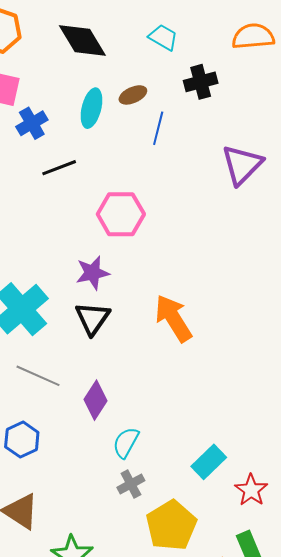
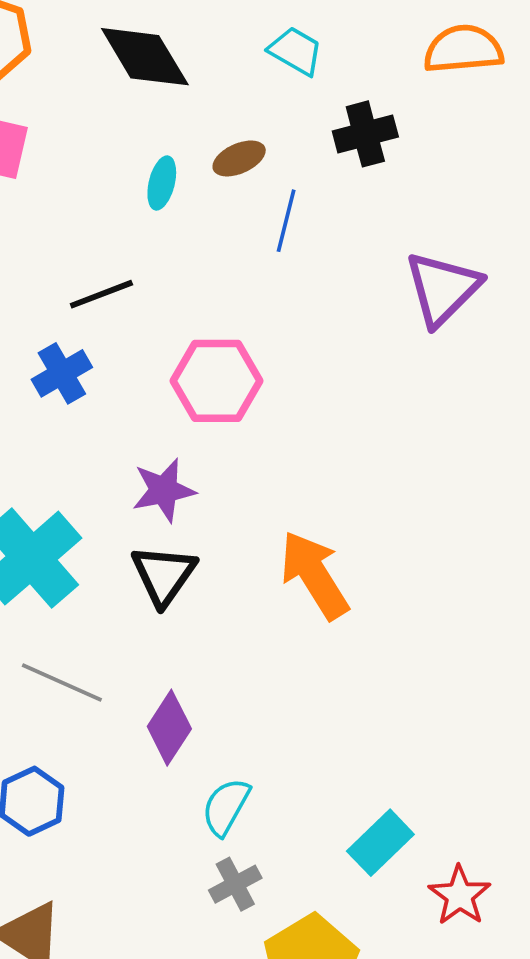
cyan ellipse: (91, 108) -> (162, 183), size x0.7
blue cross: (32, 123) -> (62, 373), moved

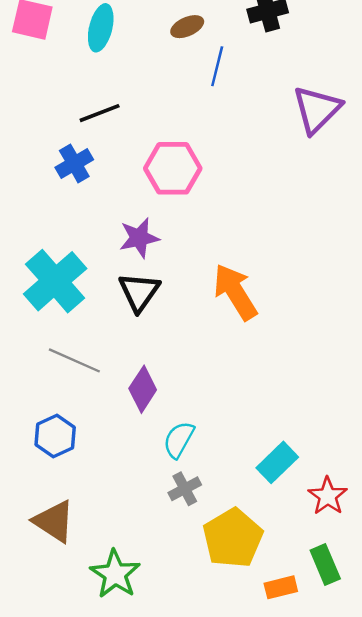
cyan ellipse: (162, 183) -> (101, 28), moved, size x1.4

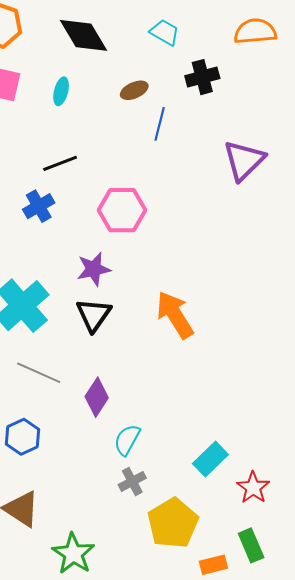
cyan ellipse: (101, 28) -> (61, 91), size x0.7

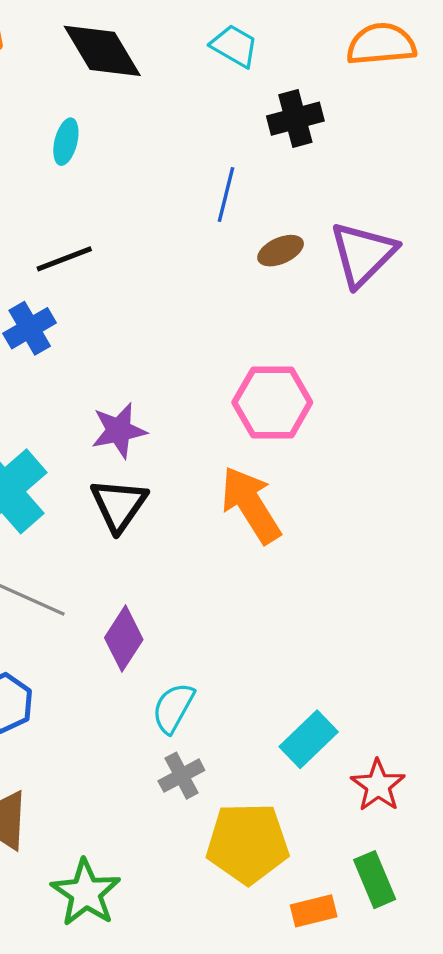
brown ellipse: (134, 90) -> (281, 251), moved
pink hexagon: (122, 210) -> (272, 402), moved
yellow pentagon: (173, 523) -> (248, 843), turned 30

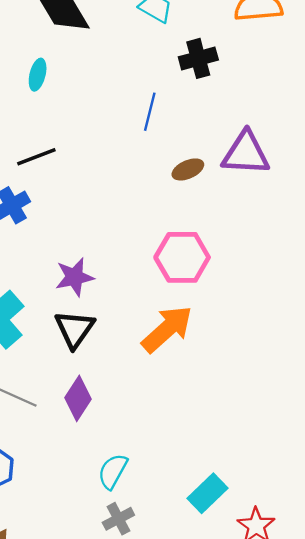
brown ellipse: (281, 251) -> (188, 169), moved
purple triangle: (363, 254) -> (246, 153), turned 48
orange arrow: (251, 505) -> (167, 329), turned 80
purple diamond: (124, 639) -> (78, 398), moved

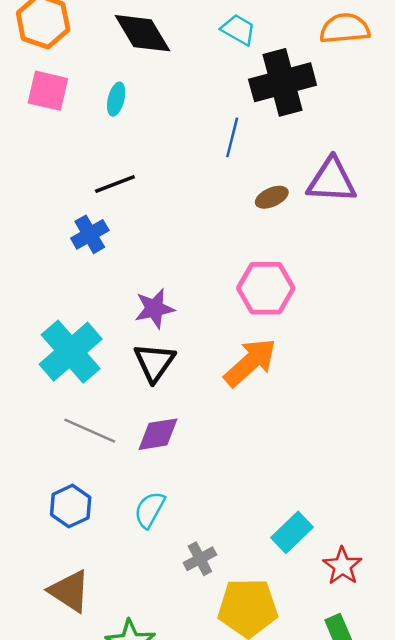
black cross: (198, 58) -> (283, 82), size x1.6
purple diamond: (78, 398) -> (158, 434), turned 48
cyan semicircle: (113, 471) -> (150, 510), moved

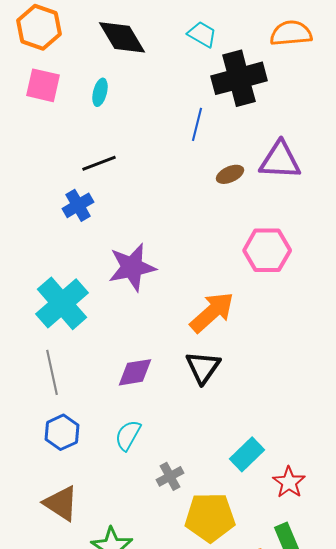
pink hexagon: (266, 288) -> (267, 250), moved
purple star: (154, 309) -> (132, 267), size x1.4
black triangle: (154, 362) -> (203, 367), moved
gray line: (90, 431) -> (52, 372), moved, turned 54

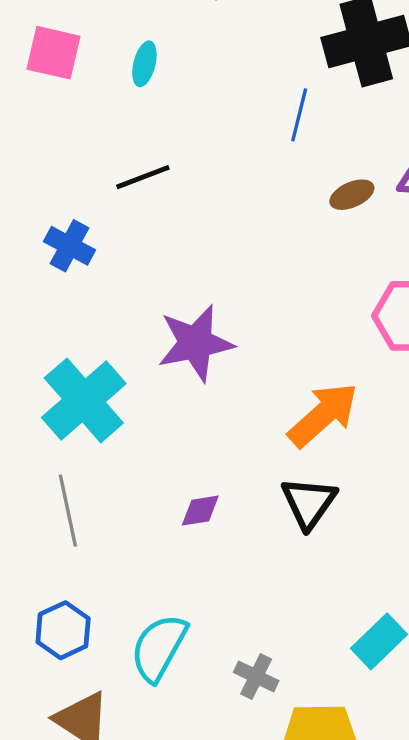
blue cross: (78, 205) -> (69, 246), moved, turned -32
purple diamond: (135, 372) -> (200, 511), size x0.7
blue hexagon: (62, 432) -> (63, 630), moved
cyan semicircle: (128, 435) -> (159, 648), moved, size x1.4
gray cross: (170, 476) -> (256, 676), turned -36

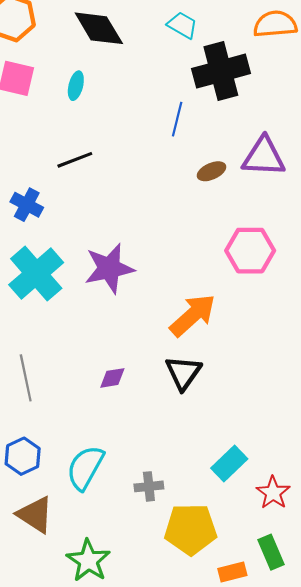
cyan cross: (84, 400) -> (36, 274), moved
gray cross: (256, 676) -> (149, 486), turned -32

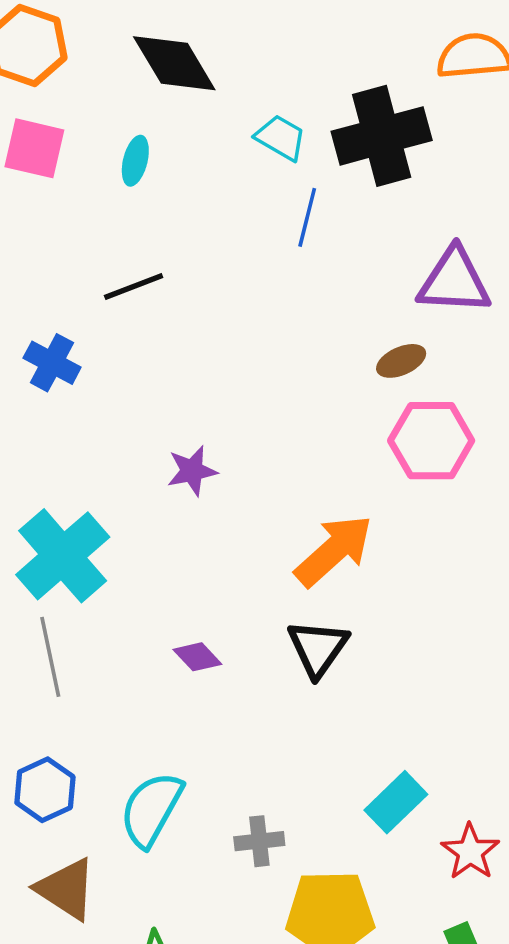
cyan trapezoid: (182, 25) -> (281, 138), moved
brown ellipse: (212, 171) -> (401, 361), moved
purple star: (109, 268) -> (192, 471), size x0.6
cyan cross: (36, 274) -> (63, 556), moved
purple diamond: (112, 378) -> (197, 657), turned 56

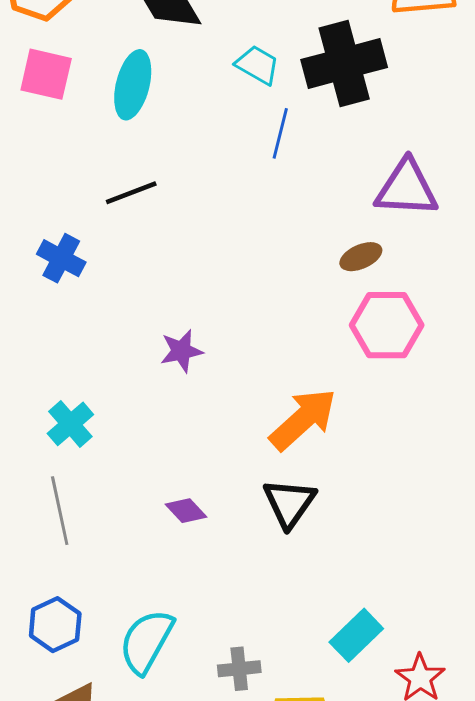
cyan ellipse: (135, 161) -> (133, 85), size x1.6
cyan cross: (63, 556) -> (70, 424), size x0.6

